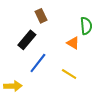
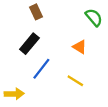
brown rectangle: (41, 16) -> (36, 12), moved
green semicircle: (86, 26) -> (94, 17), moved, turned -36

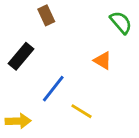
black rectangle: (29, 44) -> (21, 56), moved
yellow line: (75, 81) -> (81, 111), moved

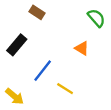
brown rectangle: (46, 15) -> (37, 12), turned -32
yellow arrow: (18, 121) -> (15, 96), turned 42

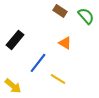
brown rectangle: (37, 12) -> (60, 11), moved
orange triangle: (82, 48) -> (65, 43), moved

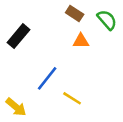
black rectangle: (15, 40) -> (18, 36), moved
orange triangle: (65, 43) -> (81, 41), moved, turned -32

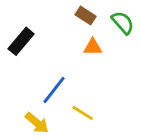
yellow arrow: (16, 107) -> (37, 123), moved

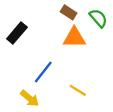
orange triangle: (93, 47) -> (74, 38), size x1.5
yellow line: (83, 113) -> (78, 90), moved

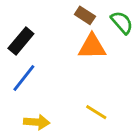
blue line: (43, 72) -> (24, 78), moved
yellow arrow: (30, 98) -> (37, 122), turned -36

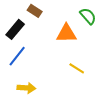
brown rectangle: (85, 15) -> (35, 11), moved
yellow line: (96, 112) -> (77, 68), moved

